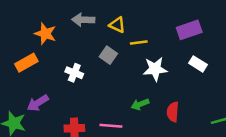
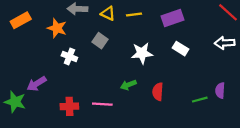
orange star: (45, 34) -> (57, 28), moved
yellow line: (139, 42) -> (134, 15), moved
orange rectangle: (26, 63) -> (21, 20), moved

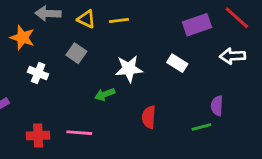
purple rectangle: (173, 18) -> (197, 25), moved
green arrow: (128, 85) -> (105, 94), moved
purple semicircle: (220, 91) -> (217, 106), moved

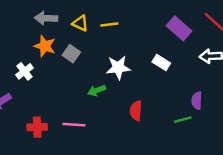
purple rectangle: (197, 25) -> (179, 28), turned 60
orange star: (22, 38) -> (45, 46), moved
white cross: (38, 73) -> (24, 71), moved, turned 30

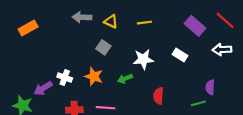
yellow line: (109, 25) -> (144, 23), moved
orange star: (45, 46) -> (94, 76), moved
white cross: (24, 71) -> (65, 78), moved, turned -32

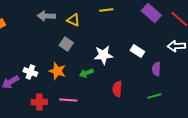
yellow line: (144, 23) -> (106, 10), moved
purple rectangle: (195, 26) -> (151, 13), moved
purple semicircle: (210, 87) -> (156, 69), moved

